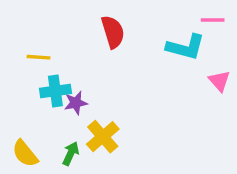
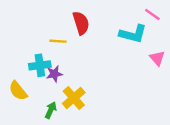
pink line: (213, 20) -> (152, 15), turned 35
yellow line: (39, 57) -> (58, 41), moved
yellow semicircle: (25, 154) -> (18, 91), moved

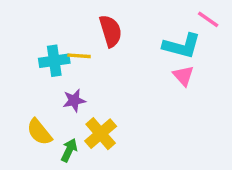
pink triangle: (157, 58) -> (183, 76), moved
cyan cross: (40, 65) -> (54, 61), moved
yellow semicircle: (18, 91) -> (39, 132), moved

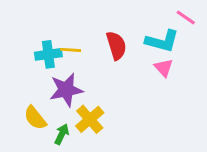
red semicircle: (111, 31) -> (116, 46), moved
purple star: (74, 100) -> (66, 90), size x1.6

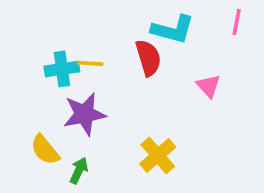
pink line: (186, 17) -> (237, 22), turned 66
cyan L-shape: (162, 41) -> (173, 30), moved
yellow cross: (90, 119) -> (158, 155), moved

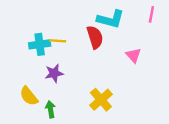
purple star: (84, 114) -> (54, 73), size x0.7
green arrow: (79, 170) -> (50, 109), turned -35

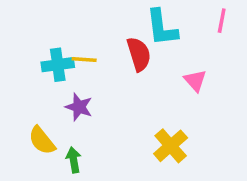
cyan L-shape: (111, 19) -> (162, 28), turned 68
purple star: (54, 73) -> (79, 107), turned 30
yellow cross: (101, 100) -> (171, 146), moved

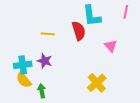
cyan cross: (58, 65) -> (23, 65), moved

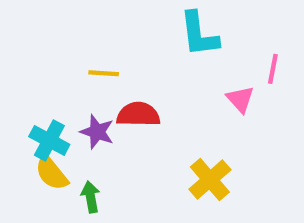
pink line: (126, 12) -> (273, 69), moved
red semicircle: (79, 31) -> (138, 114), moved, turned -72
cyan cross: (23, 65) -> (49, 140), turned 36

